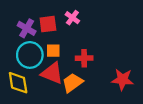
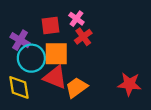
purple cross: (27, 28) -> (20, 40), moved
orange square: (53, 51) -> (56, 54), size x1.6
red cross: (84, 58) -> (83, 37), moved, turned -35

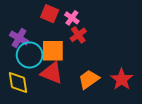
red square: (51, 25) -> (50, 14), moved, turned 30
red star: (129, 84) -> (122, 79), turned 30
orange trapezoid: (76, 87) -> (89, 79), moved

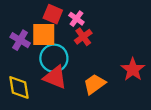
orange square: (53, 51) -> (44, 34), moved
cyan circle: (30, 55) -> (54, 58), moved
red star: (122, 79) -> (133, 69), moved

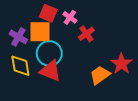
red cross: (83, 37) -> (86, 34), moved
orange trapezoid: (95, 84) -> (100, 75), moved
yellow diamond: (19, 87) -> (20, 66), moved

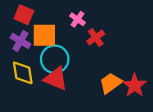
red square: (48, 13) -> (24, 15), moved
red star: (121, 64) -> (135, 85), moved

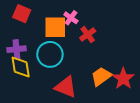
orange square: (44, 35) -> (55, 27), moved
purple cross: (20, 41) -> (16, 49), moved, turned -36
red triangle: (56, 79) -> (66, 87), moved

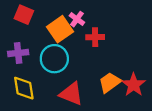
orange square: (55, 27) -> (60, 29), turned -35
red cross: (88, 35) -> (95, 37), turned 35
yellow diamond: (21, 67) -> (24, 88), moved

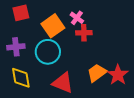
red square: (24, 15) -> (21, 13), turned -36
pink cross: (77, 19) -> (77, 18), moved

